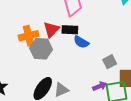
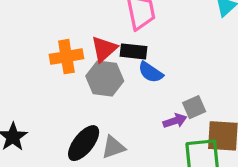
gray hexagon: (41, 49) -> (105, 78), moved
purple arrow: (100, 86) -> (175, 121), moved

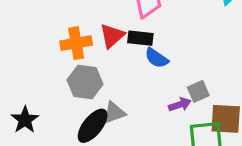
gray hexagon: (105, 78) -> (85, 82), moved
gray triangle: (113, 147) -> (114, 113), moved

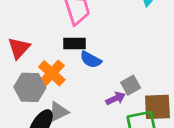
red triangle: (112, 36) -> (19, 48), moved
orange cross: (76, 43) -> (52, 73), moved, turned -32

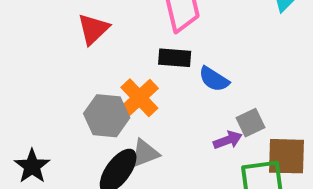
red triangle: (19, 48) -> (93, 29), moved
blue semicircle: (91, 60) -> (214, 79), moved

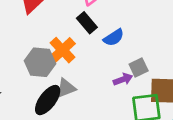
black rectangle: (175, 58) -> (87, 23), turned 45
blue semicircle: (214, 79) -> (114, 38), turned -65

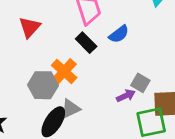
blue semicircle: (114, 38) -> (119, 34), moved
gray square: (139, 67) -> (140, 83), turned -30

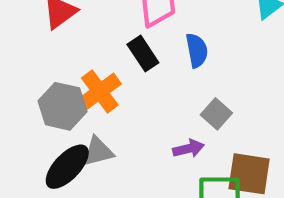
blue semicircle: (119, 34) -> (197, 50), turned -75
gray square: (140, 83) -> (216, 114), moved

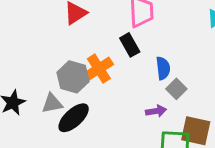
blue semicircle: (197, 50) -> (163, 68), moved
gray triangle: (98, 151) -> (52, 103), moved

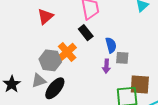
gray square: (176, 89) -> (122, 58), turned -32
purple arrow: (156, 111) -> (106, 66), moved, turned 112

